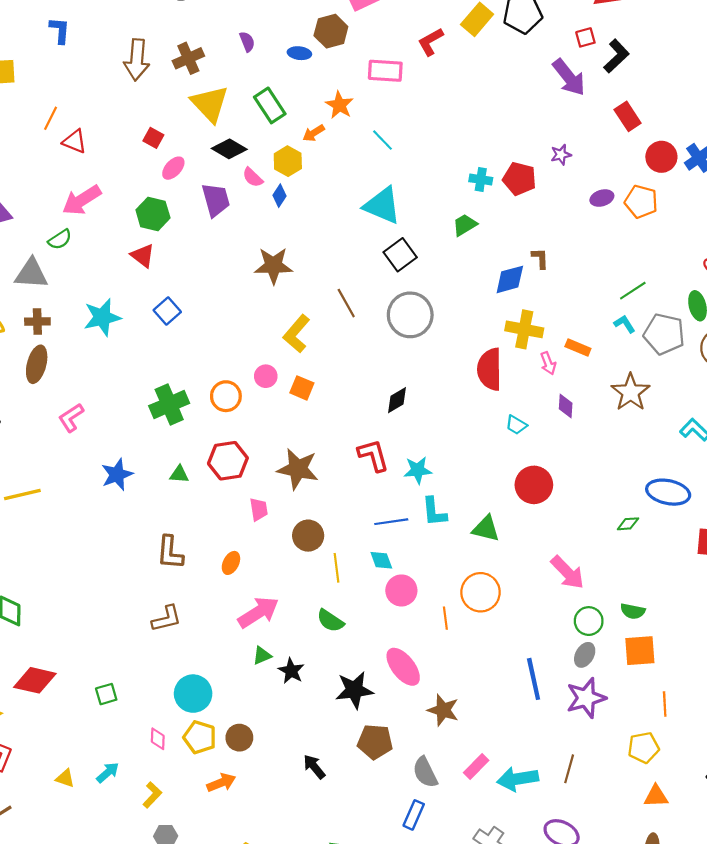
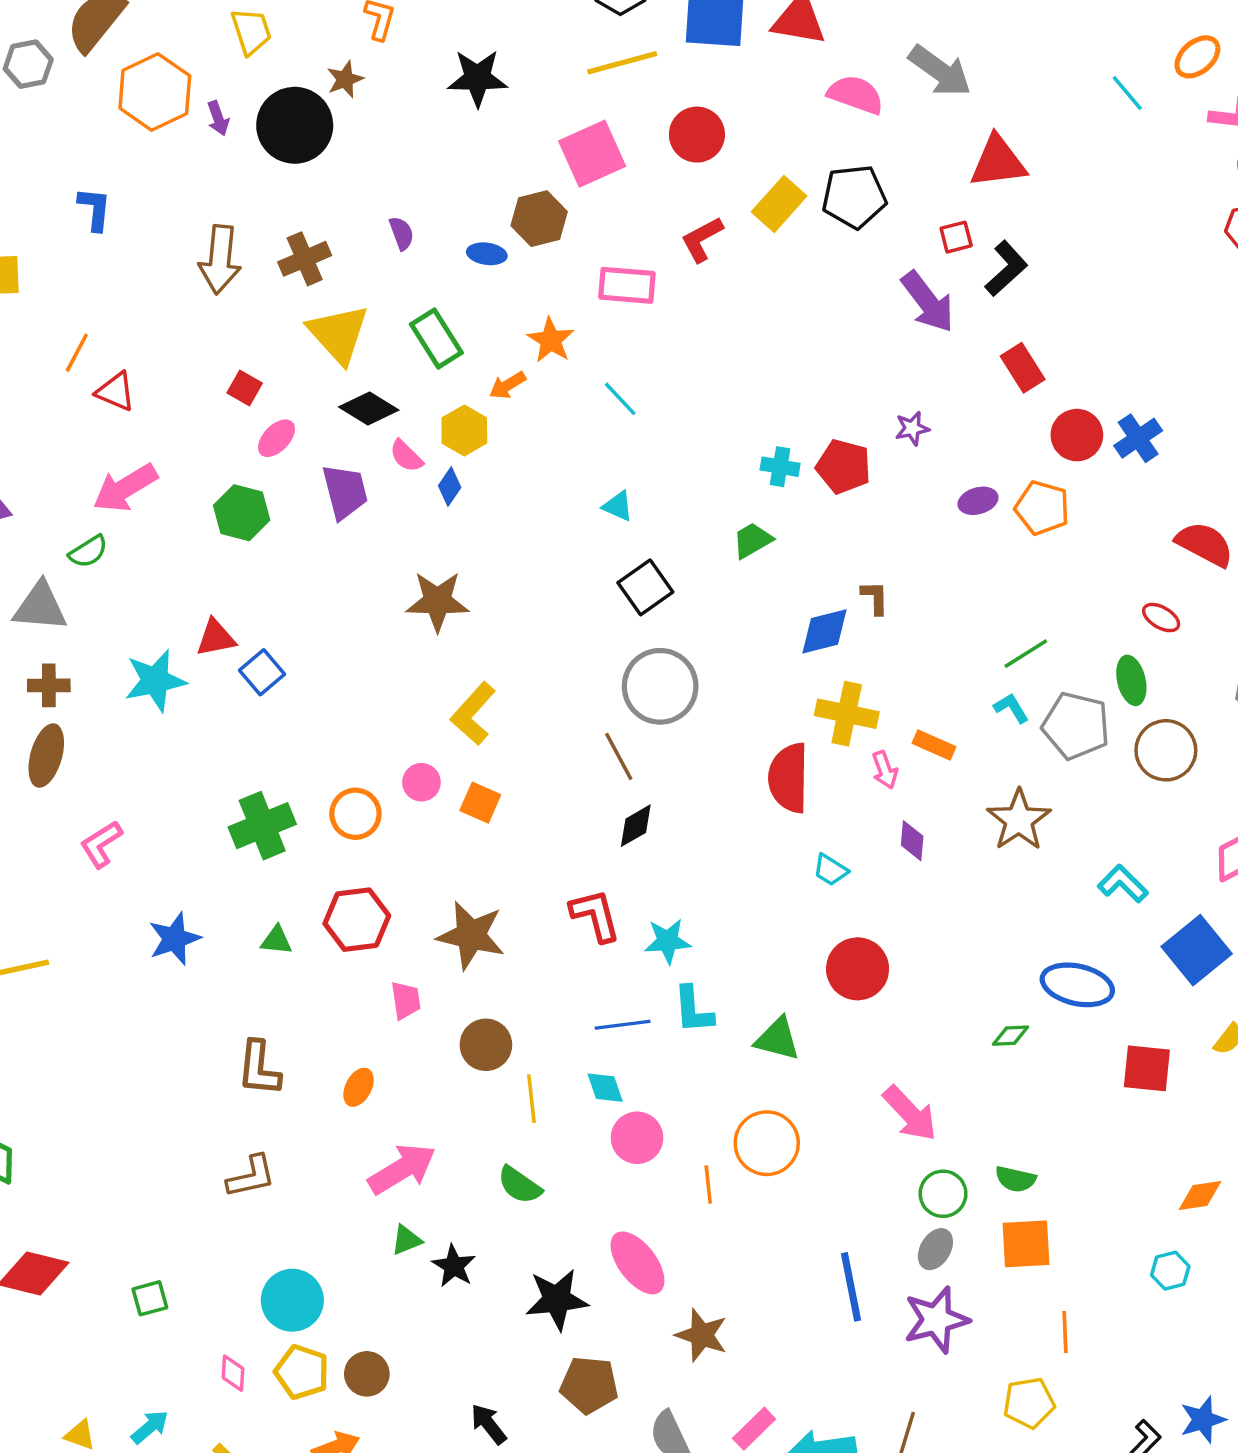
cyan triangle: (382, 205) -> (618, 506), size x0.5
red triangle: (143, 256) -> (216, 638), moved, turned -50
brown line: (346, 303) -> (619, 756), moved

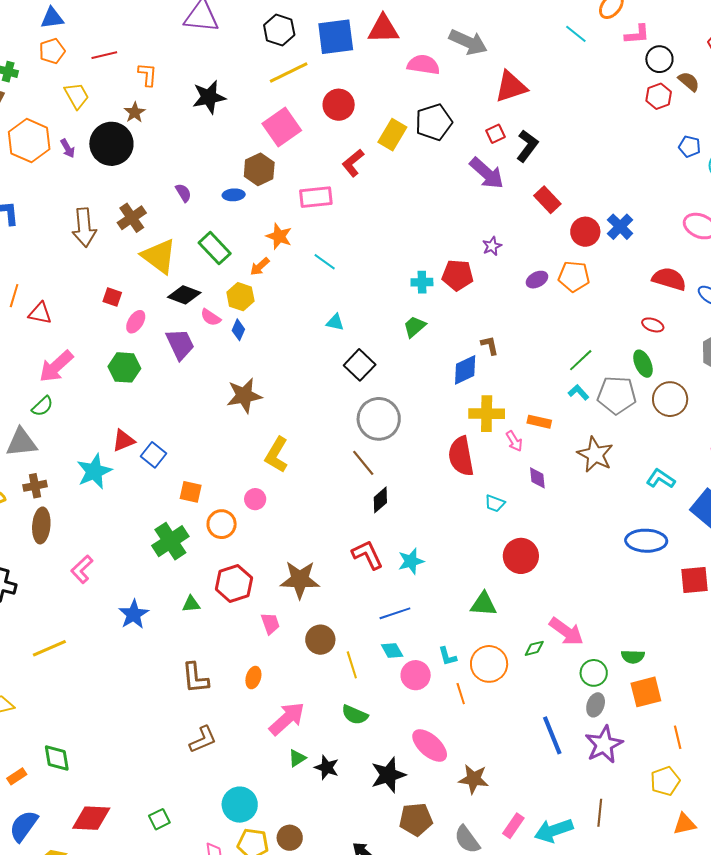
orange square: (480, 803) -> (191, 492), moved
cyan L-shape: (693, 1010) -> (448, 656), moved, size x0.7
green diamond: (1010, 1036) -> (534, 648), moved

